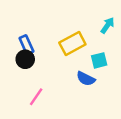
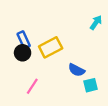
yellow rectangle: (72, 44) -> (51, 47), moved
cyan square: (99, 60) -> (91, 85), moved

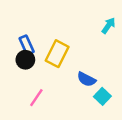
yellow rectangle: (51, 47) -> (57, 54), turned -35
cyan square: (91, 85) -> (102, 96), turned -32

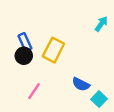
blue semicircle: (86, 79) -> (81, 84), moved
cyan square: (102, 96) -> (99, 99), moved

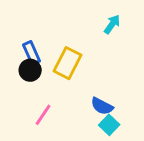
cyan arrow: (101, 24) -> (112, 24), moved
cyan square: (99, 99) -> (109, 125), moved

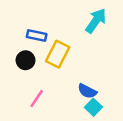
cyan arrow: (112, 24) -> (96, 21), size x1.5
blue rectangle: (32, 53) -> (37, 36), moved, turned -54

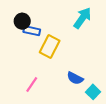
black circle: (26, 60) -> (22, 21), moved
cyan square: (93, 107) -> (93, 92), moved

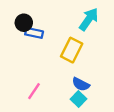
yellow rectangle: (50, 46) -> (72, 50), moved
cyan square: (93, 92) -> (78, 99), moved

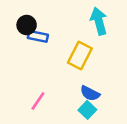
cyan arrow: (89, 19) -> (99, 21), turned -50

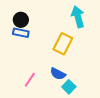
blue rectangle: (38, 36) -> (21, 33), moved
blue semicircle: (90, 93) -> (58, 74), moved

